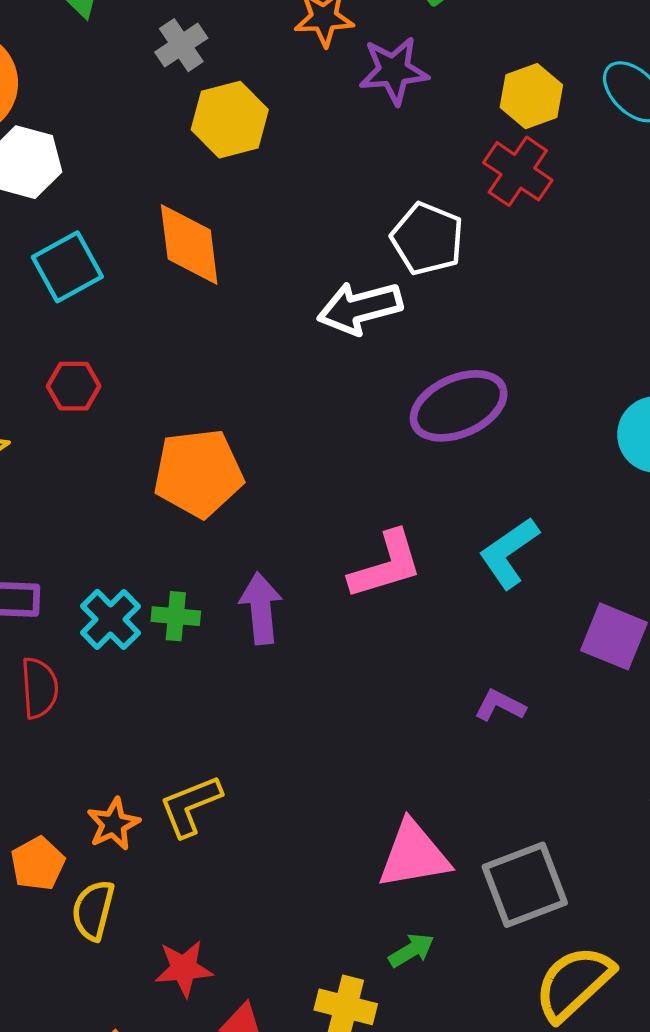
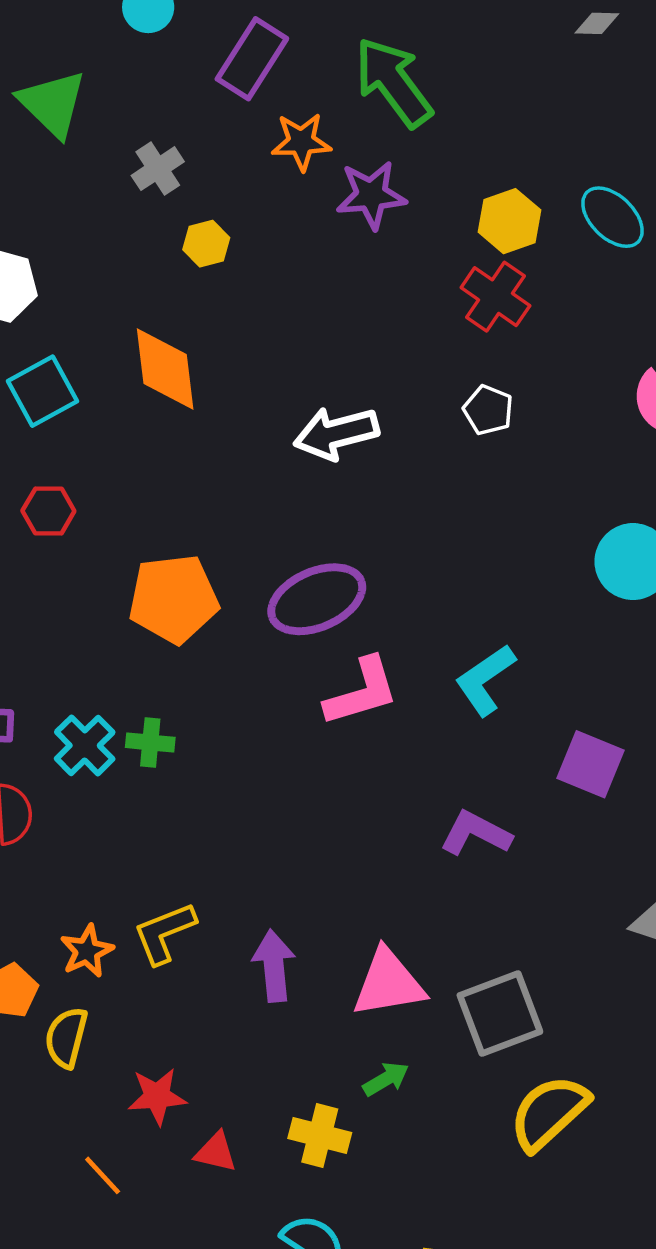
yellow hexagon: (230, 120) -> (206, 244), size x0.6
white pentagon: (427, 239) -> (488, 410), moved, size x0.7
purple ellipse: (459, 406) -> (317, 599), moved
purple arrow: (261, 608) -> (274, 966), moved
purple L-shape: (500, 705) -> (476, 833), size x1.4

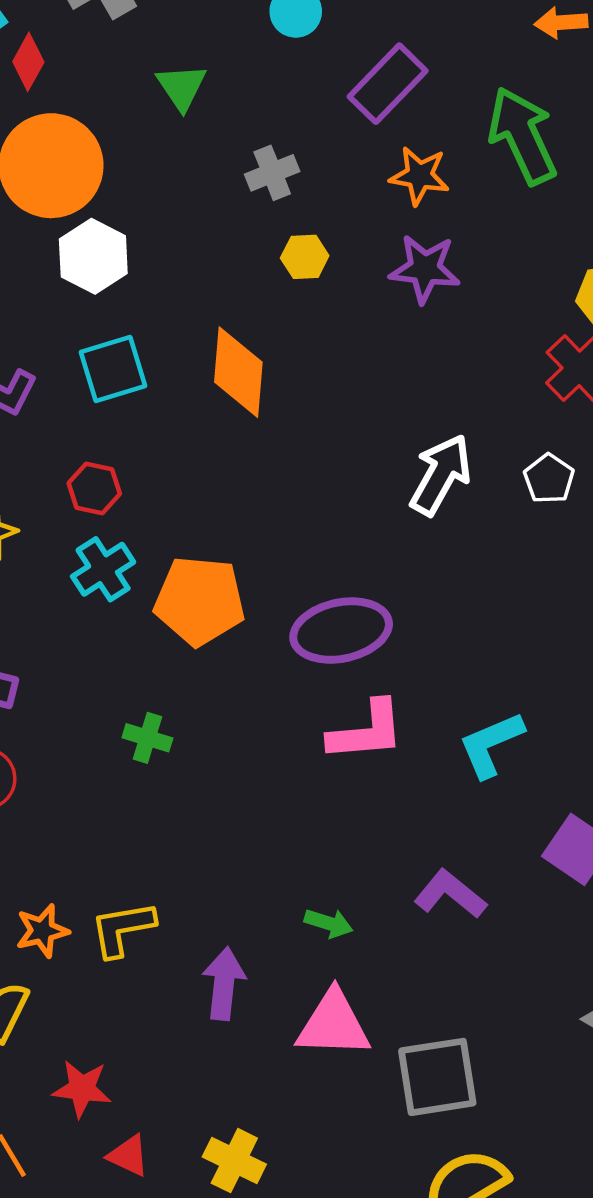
green triangle: (52, 103) -> (182, 87), size x0.7
purple star: (371, 195) -> (425, 269), moved
white arrow: (336, 433) -> (441, 475), moved, turned 122
cyan cross: (85, 745) -> (103, 569), moved
green arrow: (386, 1079) -> (329, 923), moved, turned 36

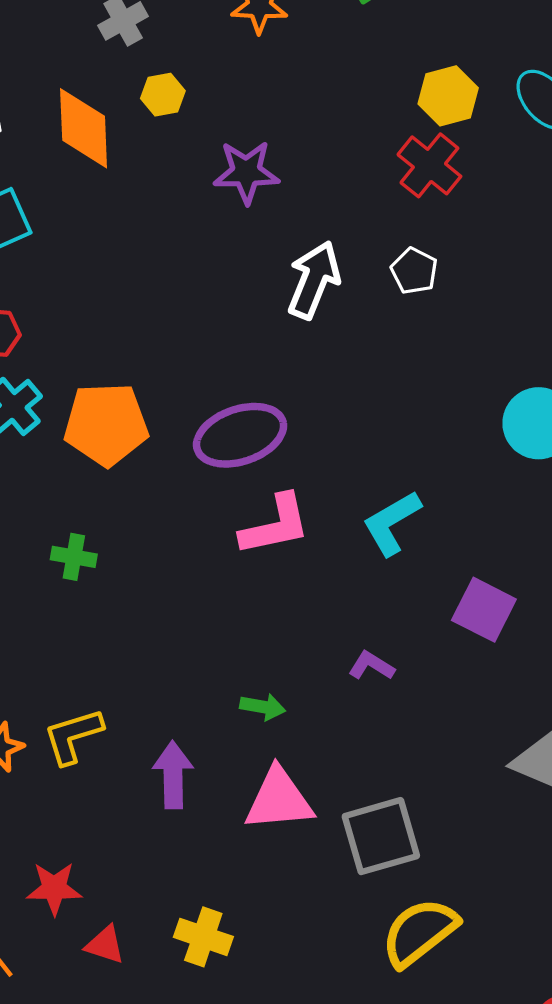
purple star: (425, 269) -> (246, 172), moved
orange diamond: (238, 372) -> (84, 128), moved
purple L-shape: (450, 894) -> (371, 666), size x0.7

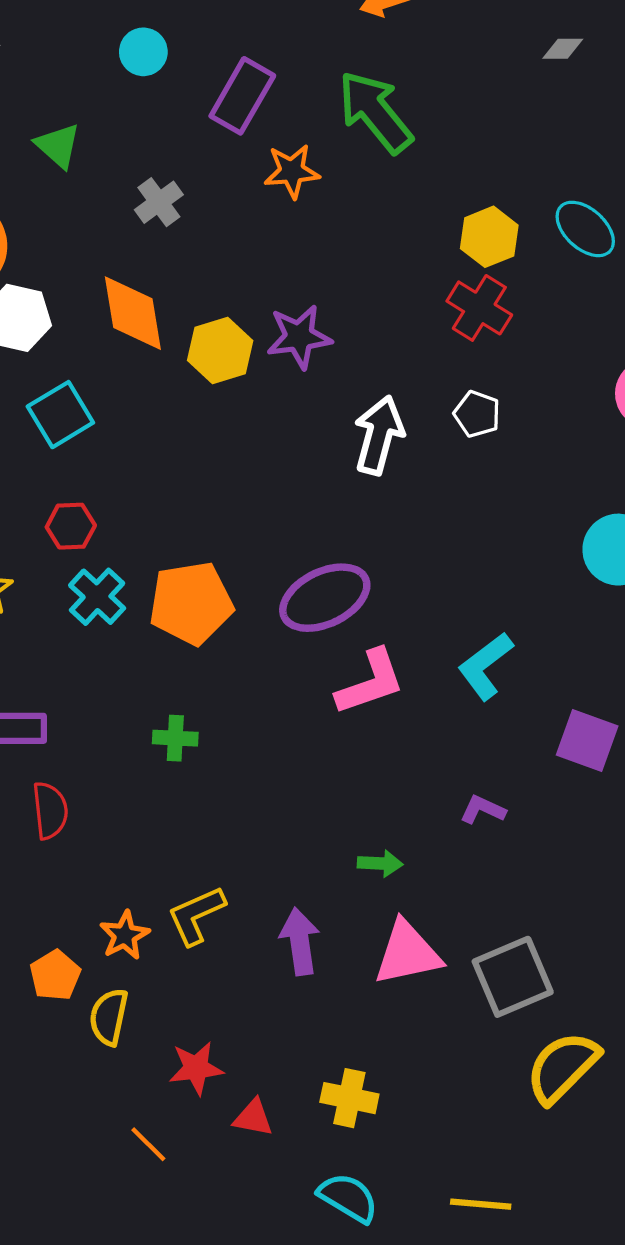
yellow hexagon: (163, 95) -> (220, 351), moved, size x1.5

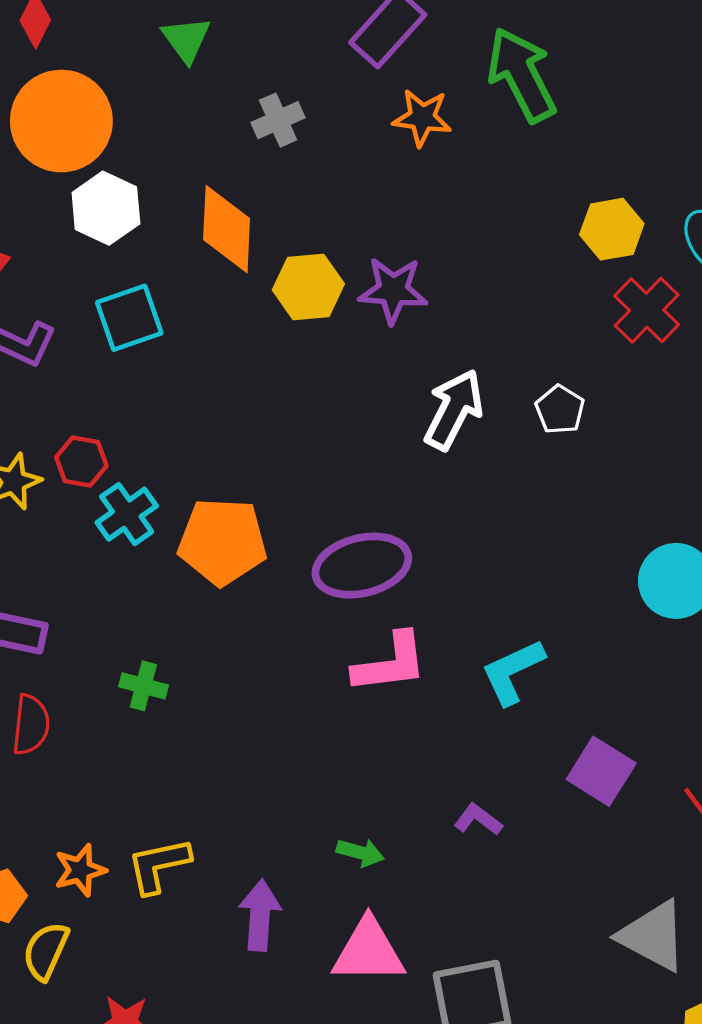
red cross: (479, 308) -> (647, 310), moved
red hexagon: (71, 526) -> (81, 462), moved
green cross: (175, 738) -> (143, 686), moved

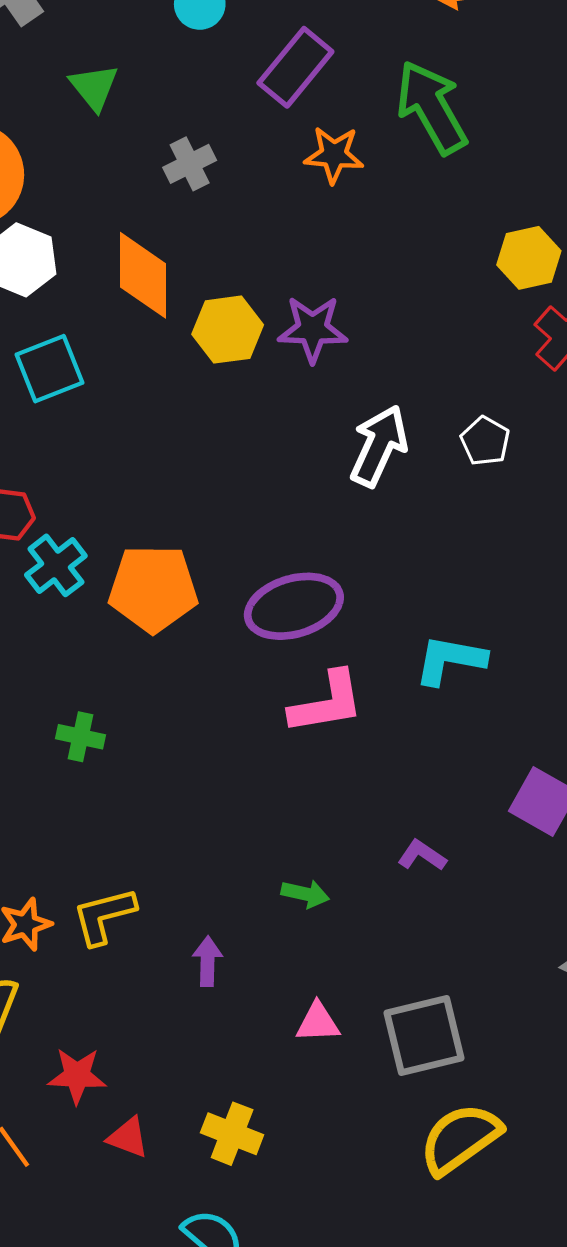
cyan L-shape: (513, 672) -> (450, 660), moved, turned 38
purple arrow: (260, 915) -> (208, 961), size x0.7
pink triangle: (368, 951) -> (318, 1022), moved, size x0.6

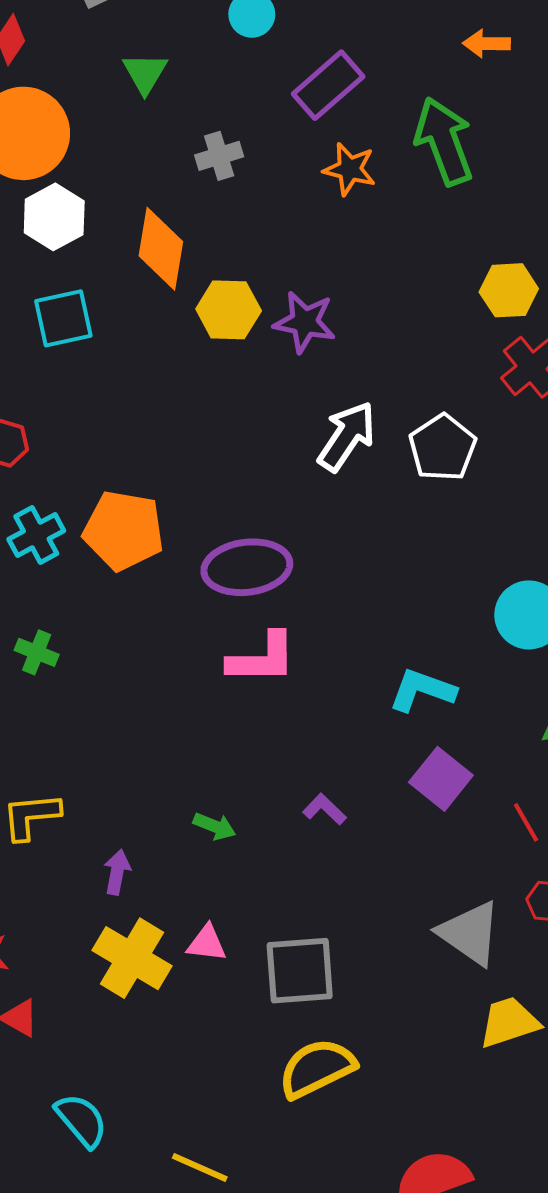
white pentagon: (485, 441) -> (443, 448), size x1.5
cyan cross: (56, 565) -> (36, 535), moved
cyan L-shape: (450, 660) -> (422, 690), moved
yellow cross: (232, 1134) -> (132, 958), moved, size x1.4

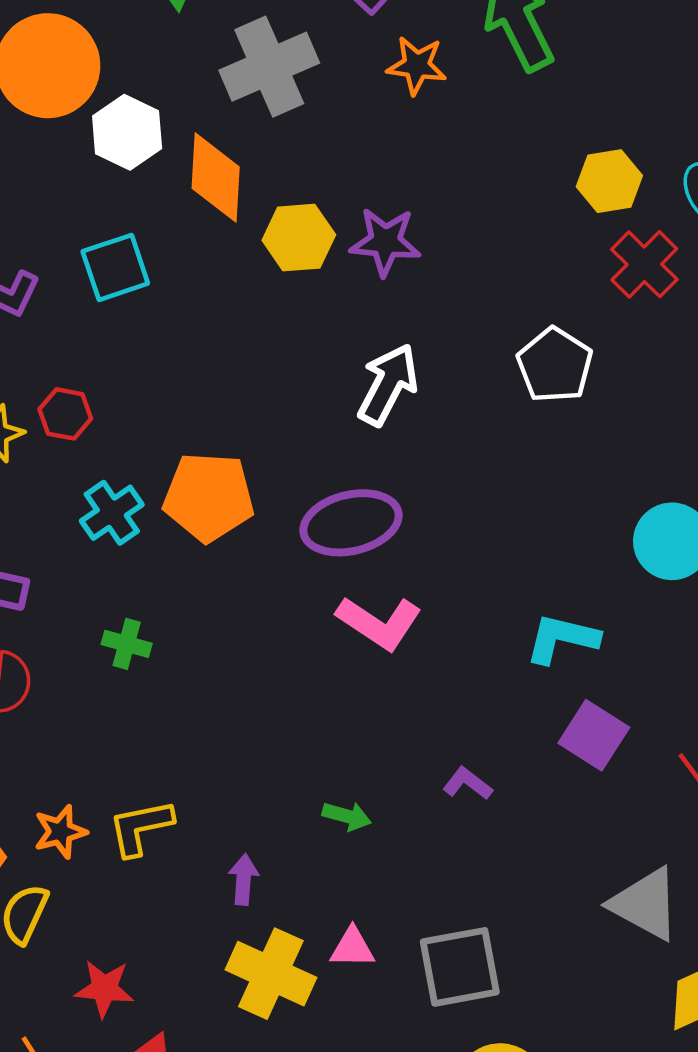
gray cross: (219, 156) -> (269, 67), size x1.8
white hexagon: (54, 217) -> (127, 132), moved
white arrow: (347, 436) -> (388, 385), moved
pink L-shape: (262, 658) -> (379, 623), turned 40

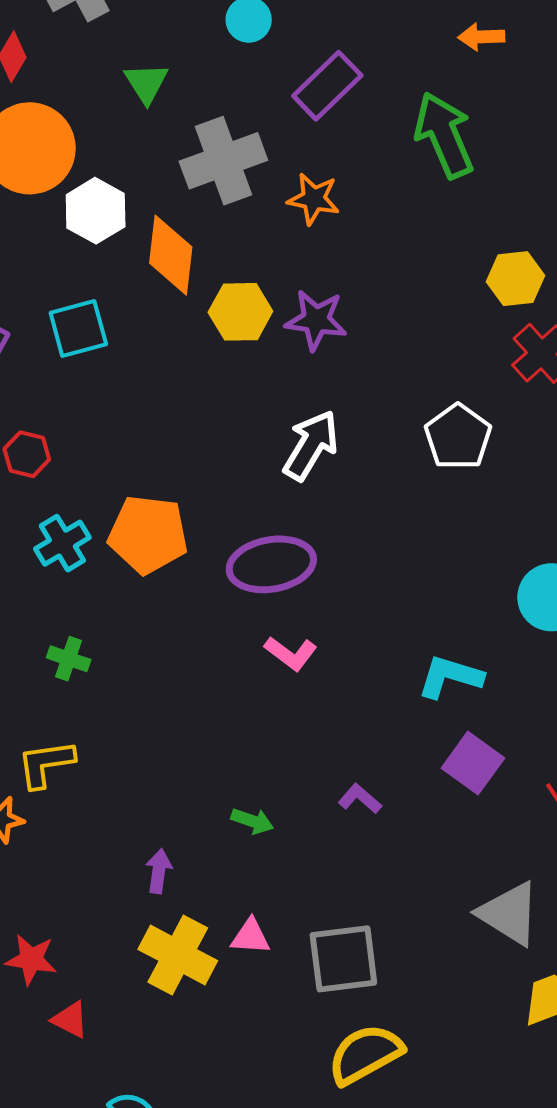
orange star: (417, 65) -> (314, 199), moved
pink L-shape: (379, 623) -> (291, 653), size x0.7
yellow L-shape: (140, 827) -> (46, 764), moved

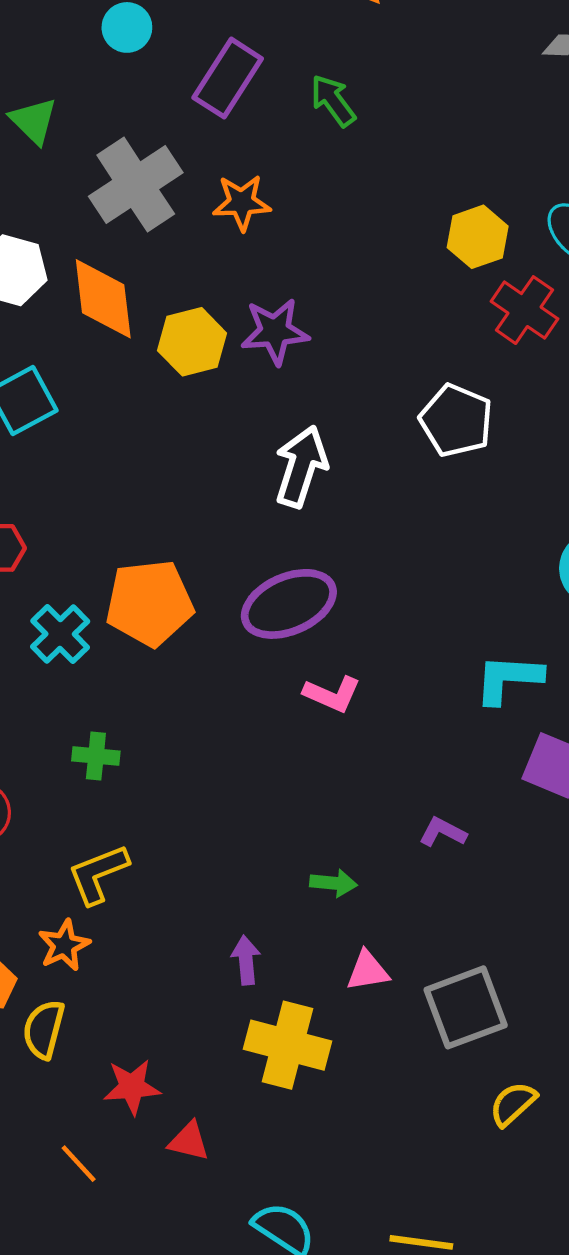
green arrow: (444, 135) -> (333, 101), moved, size x0.6
pink triangle: (250, 937) -> (368, 971), moved
yellow semicircle: (365, 1054) -> (513, 1104), size x0.6

